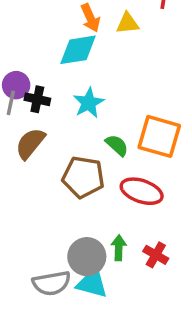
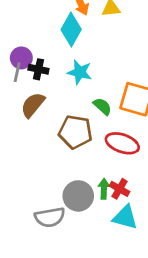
cyan diamond: (78, 50) -> (71, 29), turned -52
cyan star: (89, 103) -> (80, 72), turned -30
red cross: (156, 255) -> (119, 189), moved
cyan triangle: (92, 283) -> (125, 217), moved

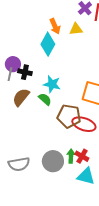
cyan star: (80, 72) -> (52, 84), moved
green semicircle: (102, 106) -> (45, 99), moved
brown pentagon: (75, 132) -> (69, 116), moved
gray semicircle: (50, 217) -> (19, 164), moved

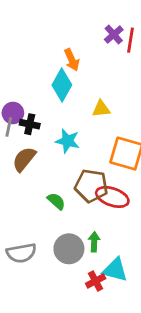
yellow triangle: (76, 29) -> (101, 109), moved
green semicircle: (45, 99) -> (56, 201), moved
red cross: (82, 156) -> (96, 281), moved, turned 32

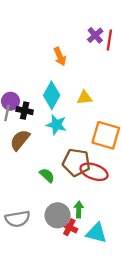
cyan diamond: (62, 85) -> (52, 95), moved
red cross: (96, 281) -> (69, 227), moved, turned -35

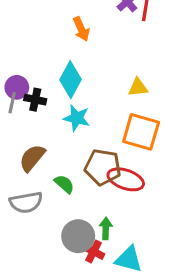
yellow triangle: (85, 98) -> (138, 87), moved
brown semicircle: (20, 140) -> (32, 158), moved
gray semicircle: (18, 219) -> (26, 202), moved

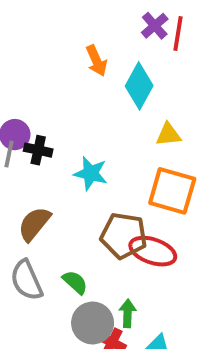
cyan diamond: (70, 80) -> (139, 86), moved
green semicircle: (64, 184) -> (75, 282), moved
gray semicircle: (26, 202) -> (26, 280), turned 76

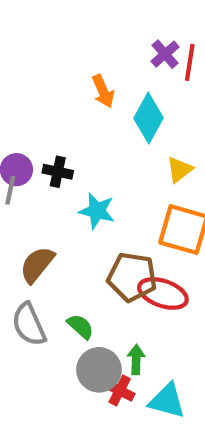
yellow triangle: (168, 135) -> (179, 170), turned -32
black cross: (38, 150) -> (58, 172), moved

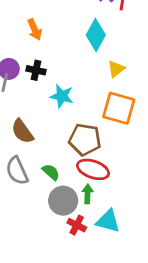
orange arrow: (103, 91) -> (35, 30), moved
brown semicircle: (37, 265) -> (22, 131), turned -75
red ellipse: (163, 293) -> (93, 169), moved
red cross: (120, 390) -> (77, 225), moved

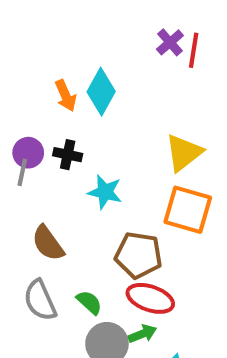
cyan diamond: (96, 35) -> (101, 92), moved
yellow triangle: (116, 69) -> (184, 153), size x1.5
green arrow: (88, 194) -> (142, 334), turned 66

